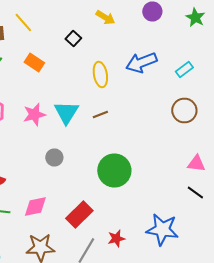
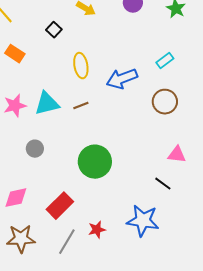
blue arrow: (141, 62) -> (122, 79), moved
cyan triangle: (66, 112) -> (47, 104), turned 44
black line: (195, 192) -> (163, 184), moved

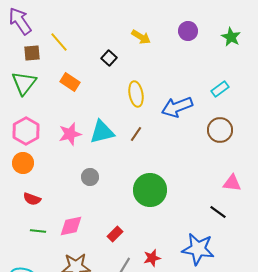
brown line: (81, 106) -> (136, 134), turned -35
red rectangle: (60, 206) -> (115, 234), size x0.6

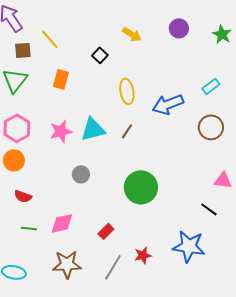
orange rectangle: (70, 82) -> (61, 79), turned 72

